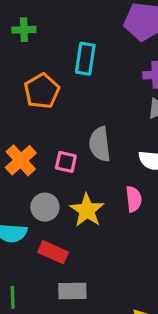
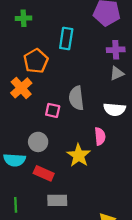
orange cross: (21, 160) -> (21, 88), moved
yellow star: (87, 210) -> (79, 155), moved

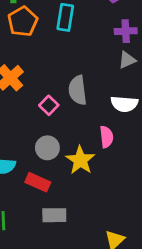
orange pentagon: (36, 61) -> (23, 22), moved
pink square: (53, 110) -> (49, 105), turned 32
gray circle: (38, 142) -> (47, 148), moved

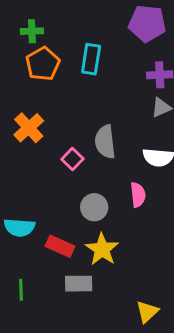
gray circle: (47, 148) -> (94, 207), moved
yellow star: (80, 160) -> (102, 249), moved

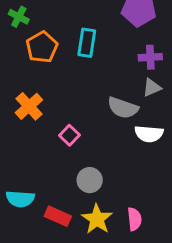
green cross: (32, 31) -> (19, 17), moved, turned 30
gray semicircle: (105, 142) -> (123, 108), moved, turned -64
pink semicircle: (138, 195) -> (134, 219), moved

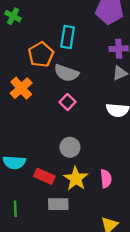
orange pentagon: (42, 47) -> (41, 54), moved
gray semicircle: (123, 108) -> (66, 73), moved
pink square: (69, 135) -> (68, 102), moved

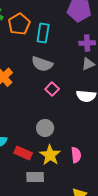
orange pentagon: (41, 54) -> (19, 24), moved
pink square: (68, 102) -> (52, 89), moved

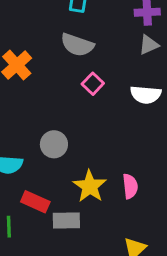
gray circle: (45, 128) -> (54, 144), moved
red rectangle: (23, 153) -> (35, 202), moved

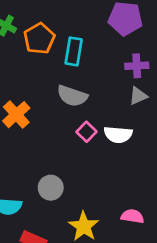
white semicircle: (146, 95) -> (118, 135), moved
pink semicircle: (130, 186) -> (132, 216), moved, turned -75

